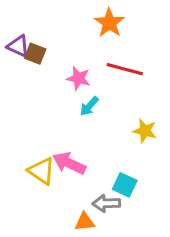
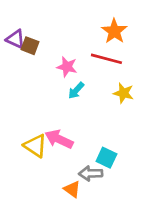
orange star: (109, 23) -> (114, 31), moved
yellow star: (145, 131) -> (124, 93), moved
orange triangle: (85, 222) -> (72, 189), turned 42

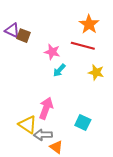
pink arrow: (59, 139) -> (46, 108), turned 85
yellow triangle: (35, 146) -> (28, 125), moved
gray arrow: (91, 173) -> (43, 135), moved

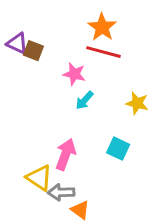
orange star: (89, 24) -> (102, 27), moved
red line: (83, 46) -> (104, 52), moved
cyan square: (83, 122) -> (118, 149), moved

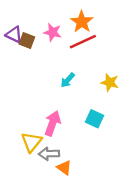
red line: (104, 52) -> (83, 42), turned -40
pink star: (74, 74) -> (53, 32), moved
yellow triangle: (39, 178) -> (32, 142), turned 35

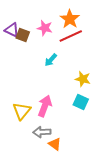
cyan arrow: (68, 80) -> (51, 60), moved
yellow star: (110, 82) -> (83, 79), moved
yellow triangle: (32, 142) -> (22, 111), moved

